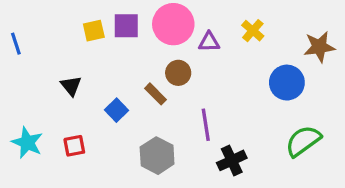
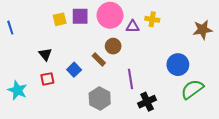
yellow cross: (253, 31) -> (152, 19), moved, turned -32
blue circle: (287, 83) -> (178, 65), moved
red square: (74, 146) -> (47, 79), moved

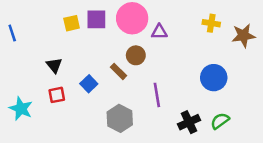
yellow cross: (152, 19) -> (211, 23), moved
green semicircle: (192, 89) -> (220, 121), moved, size x0.7
black cross: (147, 102) -> (189, 122), moved

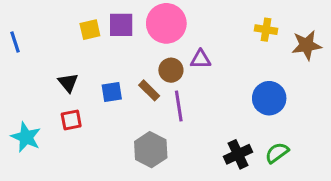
purple triangle: (159, 32) -> (201, 59), moved
blue square: (89, 84) -> (112, 92), moved, turned 35
purple line: (157, 95) -> (179, 106), moved

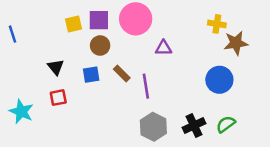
brown star: (307, 45) -> (236, 43), moved
brown circle: (171, 70) -> (100, 45), moved
gray hexagon: (151, 150) -> (153, 127), moved

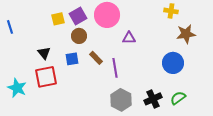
purple square: (99, 20) -> (78, 16), turned -30
yellow cross: (217, 24) -> (171, 11), moved
red square: (58, 98) -> (46, 77), size x1.6

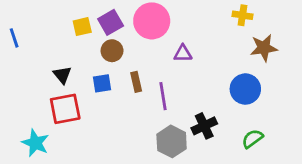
brown rectangle: (96, 58) -> (136, 82), turned 32
cyan star: (17, 88) -> (35, 143), moved
black cross: (153, 99) -> (204, 126), moved

